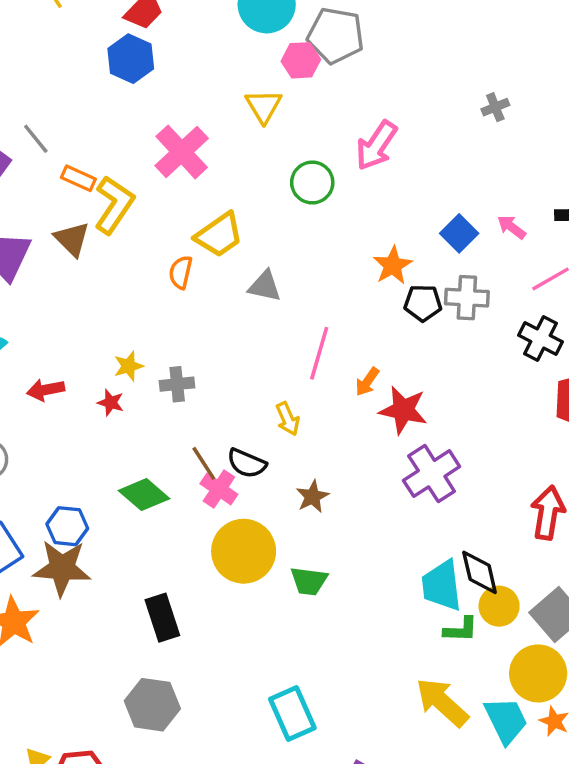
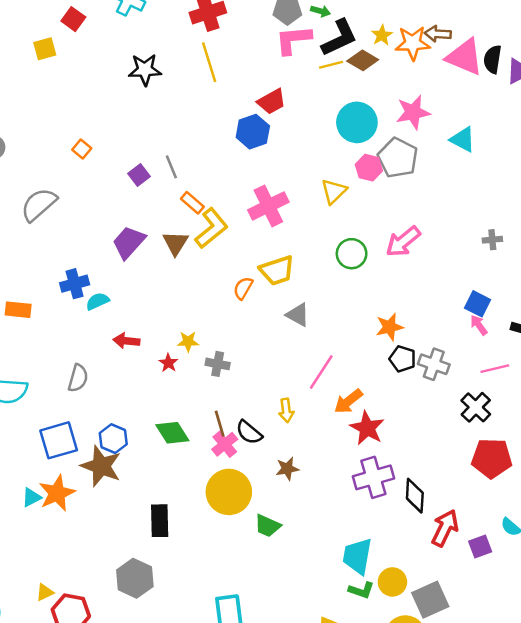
blue square: (459, 233) -> (478, 304), moved, turned -35
orange arrow: (367, 382) -> (348, 401), size x1.4
black diamond: (480, 572) -> (415, 496), moved

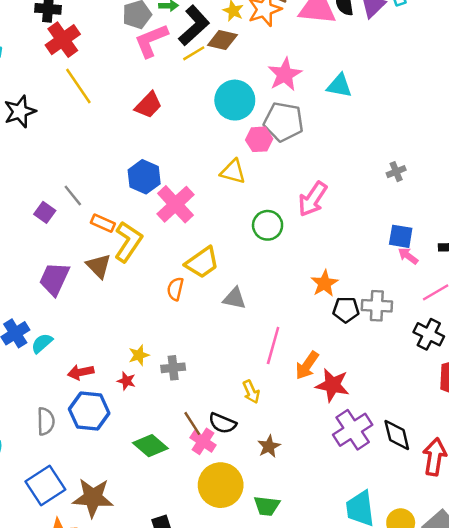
blue hexagon: (253, 132) -> (144, 177), moved
yellow triangle: (334, 191) -> (233, 172), turned -44
blue hexagon: (113, 439) -> (89, 411), moved, size x1.4

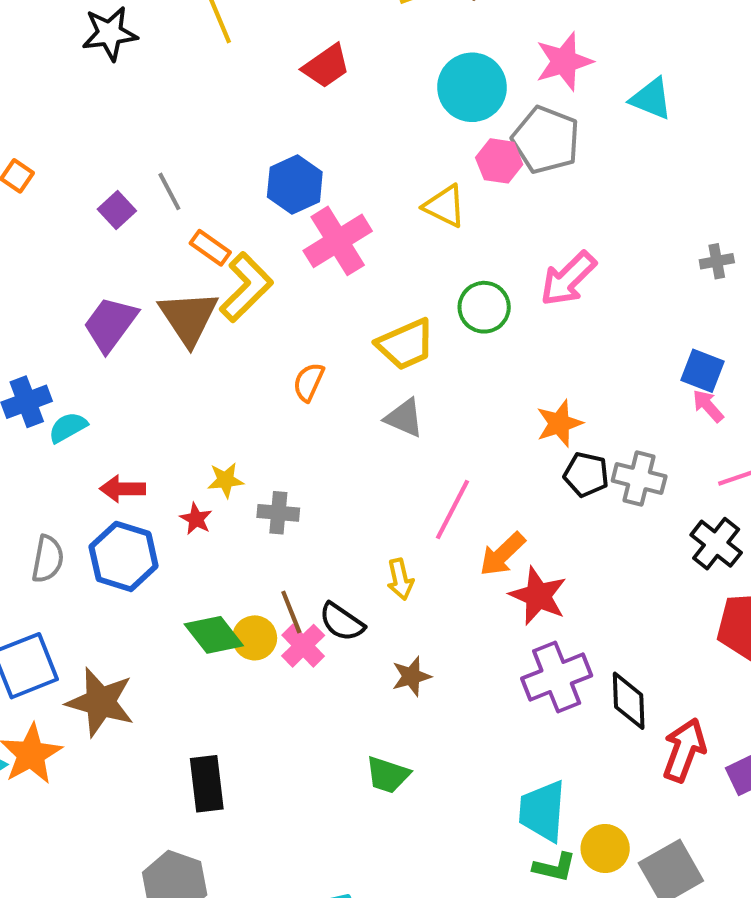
yellow trapezoid: (202, 263) -> (406, 344), moved
brown triangle: (99, 266) -> (189, 318), size x1.4
yellow circle: (221, 485) -> (255, 638), moved, size x0.6

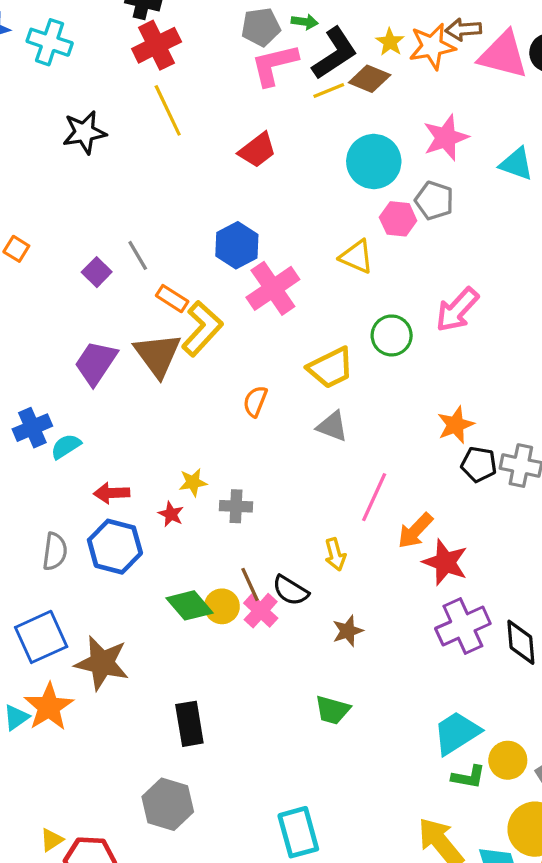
gray pentagon: (546, 140) -> (434, 200), size x0.7
cyan trapezoid: (542, 811) -> (457, 733), turned 56

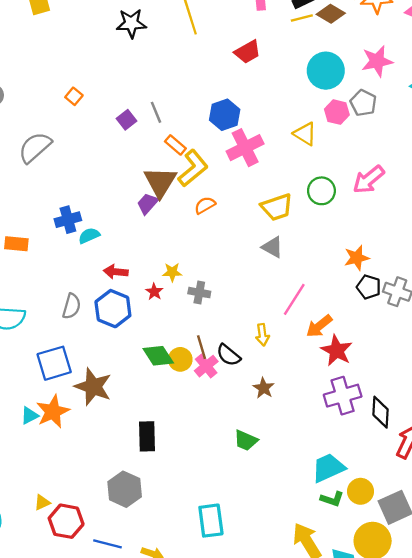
purple trapezoid: (96, 363) -> (148, 204), moved, size x0.7
orange semicircle: (255, 401) -> (205, 205), moved, turned 30
brown star: (348, 631) -> (264, 388), turned -30

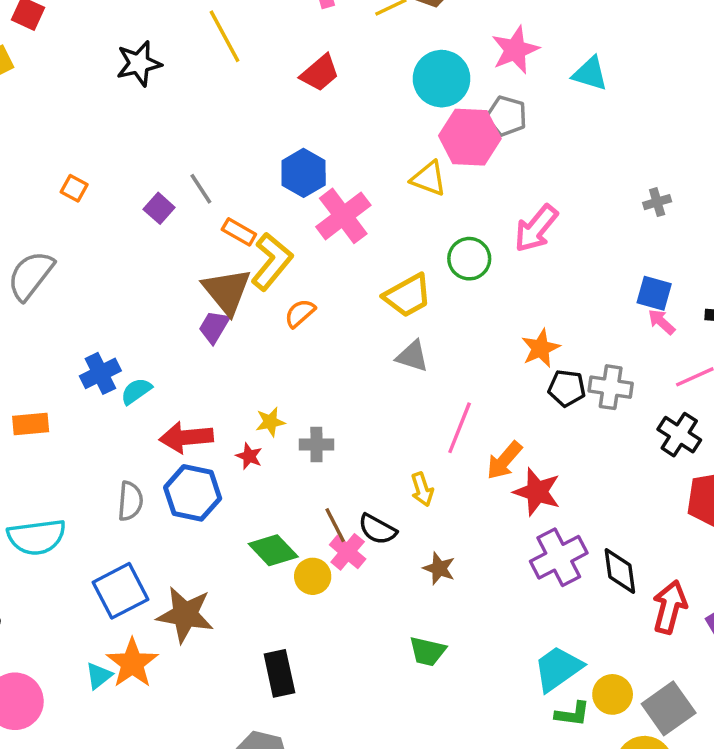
pink hexagon: (337, 112) -> (470, 137), size x1.6
red arrow: (116, 272) -> (186, 437), size x1.4
yellow circle: (180, 359) -> (313, 576), moved

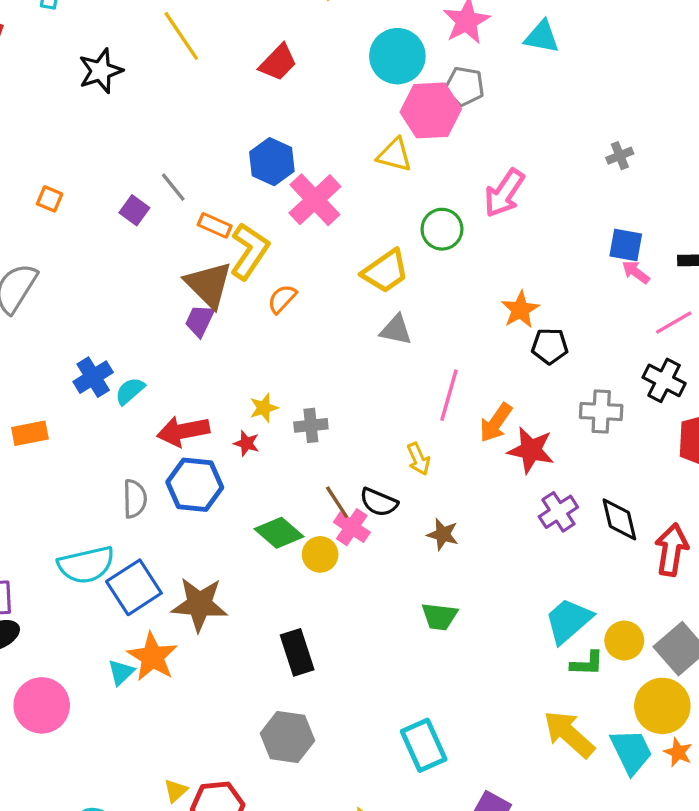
gray cross: (611, 387) -> (601, 411), moved
cyan semicircle: (37, 537) -> (86, 565), moved
purple cross: (559, 557) -> (558, 512), size x0.7

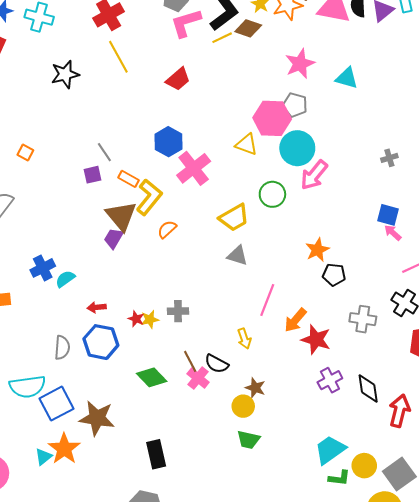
cyan circle: (397, 56) -> (297, 148), moved
purple square: (134, 210) -> (93, 175), moved, turned 36
yellow star: (264, 408) -> (150, 319), moved
red arrow: (183, 431) -> (97, 307), size x0.6
yellow circle: (320, 554) -> (243, 406), moved

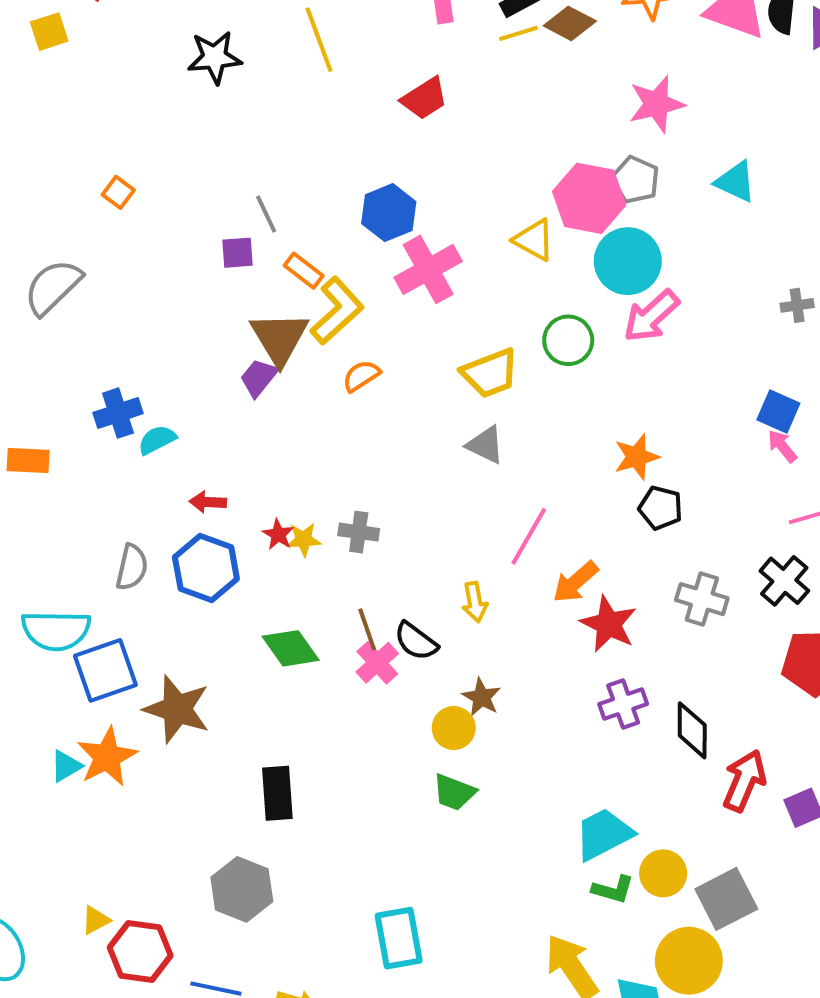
cyan triangle: (347, 78) -> (736, 182), moved

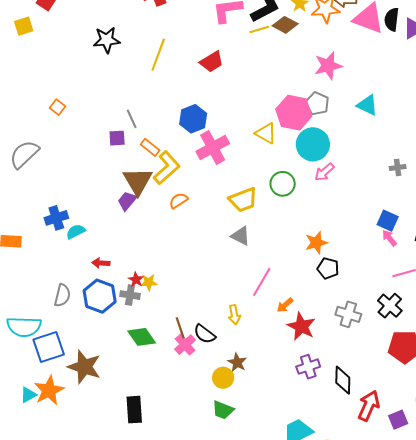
yellow line: (319, 40) -> (158, 55), moved, turned 40
pink arrow: (651, 316) -> (324, 172), size x0.7
gray cross: (359, 532) -> (130, 295), moved
orange arrow: (575, 582) -> (285, 305), size x0.7

